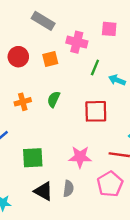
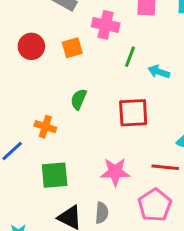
orange cross: (23, 102) -> (45, 127), moved, turned 35

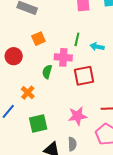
pink cross: (106, 25) -> (63, 57), moved
red circle: (31, 46) -> (14, 56), moved
orange cross: (45, 127) -> (28, 93), turned 32

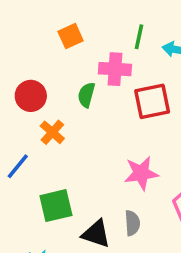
red circle: (14, 56) -> (31, 96), moved
green square: (38, 123) -> (56, 206), moved

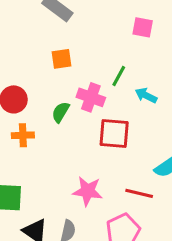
orange cross: (52, 132) -> (23, 135), turned 30

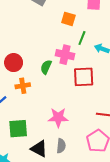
orange square: (61, 59) -> (68, 19), moved, turned 32
pink star: (88, 191) -> (58, 117), moved

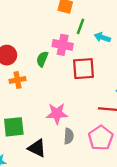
gray semicircle: (61, 146) -> (69, 136), moved

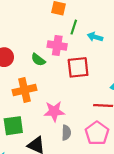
green semicircle: (42, 59) -> (38, 60), turned -72
orange cross: (18, 80) -> (25, 90), moved, size x1.5

